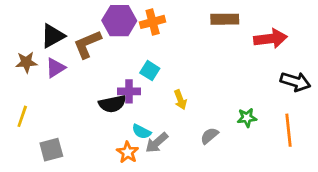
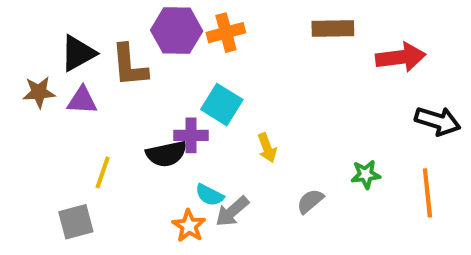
brown L-shape: (87, 44) -> (129, 66), turned -72
purple triangle: (55, 68) -> (82, 100), turned 35
cyan square: (150, 71) -> (222, 105), size x1.4
yellow line: (22, 116) -> (103, 172), moved

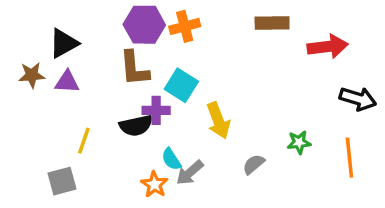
brown L-shape: (129, 66) -> (134, 68), moved
yellow arrow: (267, 148) -> (218, 121), size x1.5
cyan semicircle: (209, 195) -> (171, 159), turned 30

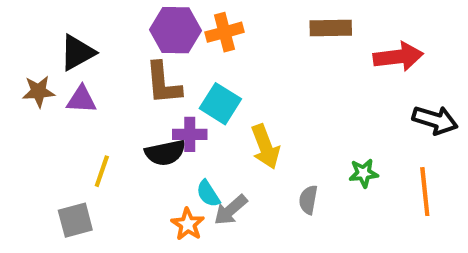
gray semicircle: (254, 164) -> (308, 200), turned -40

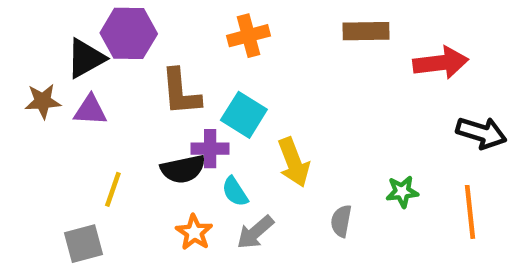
purple hexagon: (175, 30) -> (129, 33), moved
cyan semicircle: (208, 194) -> (235, 192), moved
orange star: (188, 224) -> (194, 232), moved

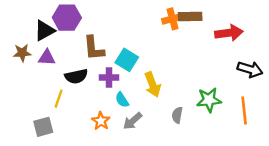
orange cross: (248, 36) -> (172, 19), moved
black semicircle: (183, 169) -> (76, 76), moved
green star: (402, 192) -> (209, 100), size x1.5

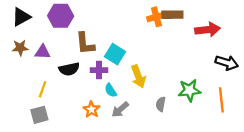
black triangle: (44, 31) -> (21, 17), moved
yellow line: (59, 99) -> (43, 89), moved

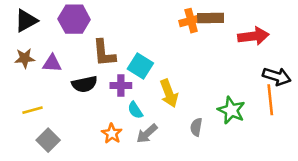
yellow line: (43, 89) -> (32, 110), moved, turned 56
green star: (189, 90) -> (231, 110), turned 30
orange line: (221, 100) -> (270, 100), moved
gray square: (39, 115) -> (48, 140), turned -30

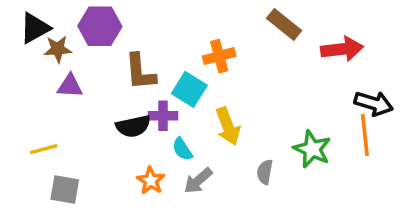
brown rectangle: (211, 18) -> (284, 24), turned 40
orange cross: (191, 21) -> (219, 56), moved
brown star: (25, 58) -> (58, 49), moved
black semicircle: (84, 84) -> (133, 126), moved
gray square: (48, 140) -> (65, 189), turned -35

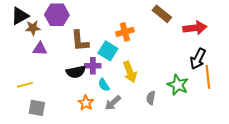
black arrow: (374, 103) -> (198, 59), moved, turned 100

